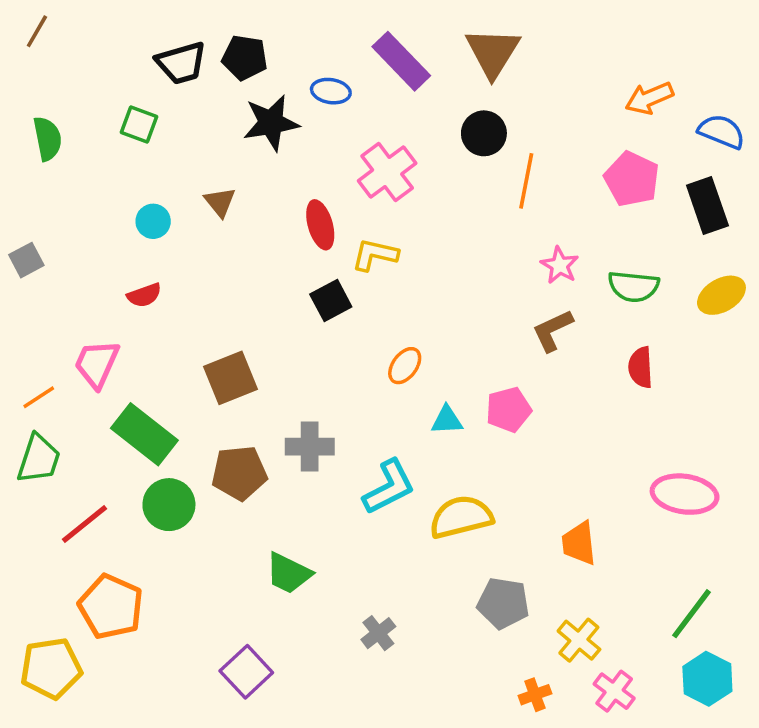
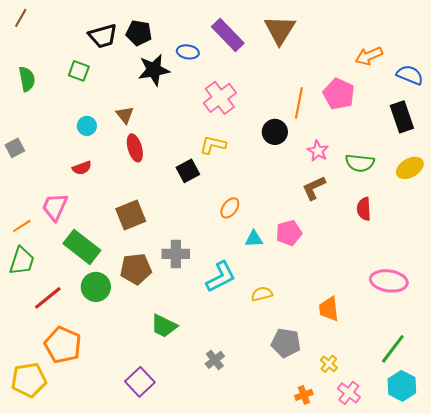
black circle: (484, 133) -> (275, 132), moved
pink pentagon: (632, 179) -> (339, 94), moved
red ellipse: (320, 225) -> (135, 148), moved
yellow semicircle: (461, 517) -> (262, 294), size x0.6
yellow cross: (579, 640) -> (329, 364), size x0.7

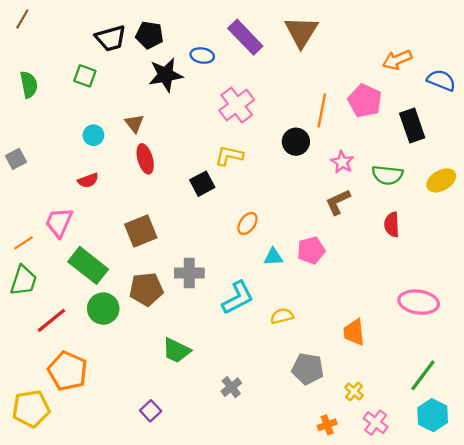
black rectangle: (402, 117) -> (412, 126), moved
purple square: (140, 382) -> (151, 411), size x0.7

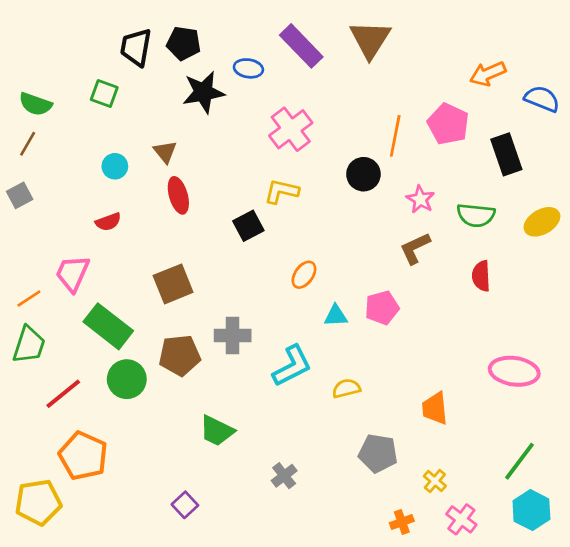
brown line: (22, 19) -> (28, 144), moved
black trapezoid: (111, 38) -> (136, 47), turned 116
green semicircle: (29, 85) -> (36, 104), turned 120

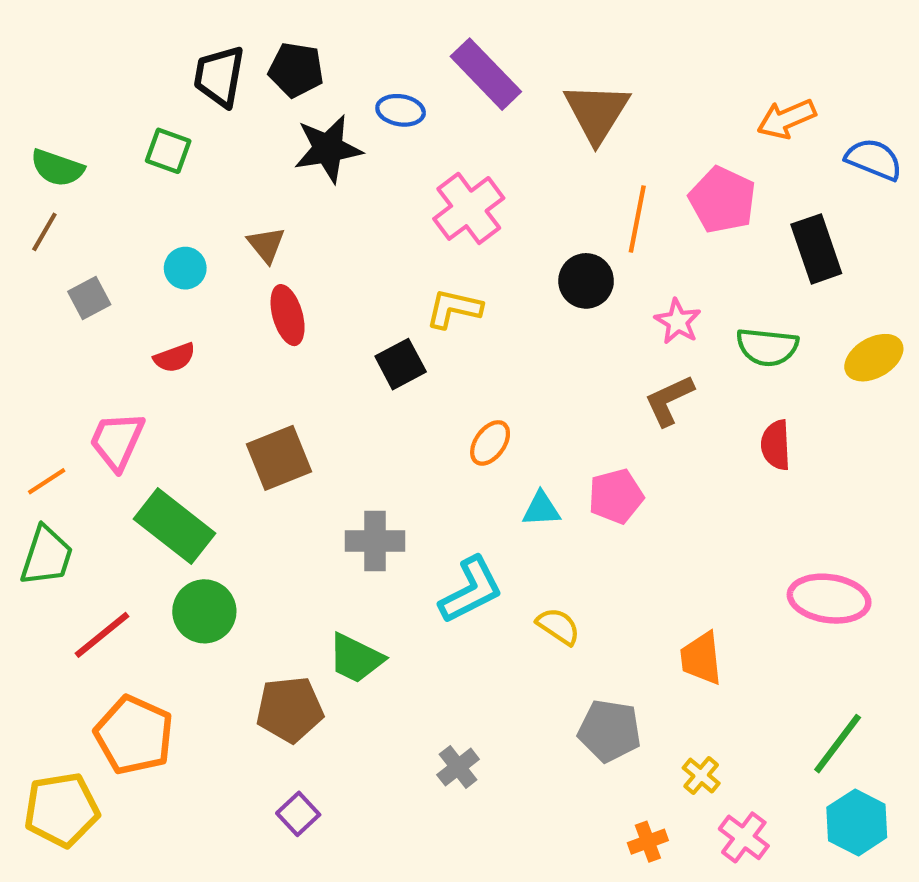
brown triangle: (370, 39) -> (597, 112), moved
gray square: (20, 195) -> (89, 298), moved
brown pentagon: (180, 355) -> (290, 709), moved
yellow semicircle: (346, 388) -> (558, 626), turned 48
green trapezoid: (217, 431) -> (356, 658), moved

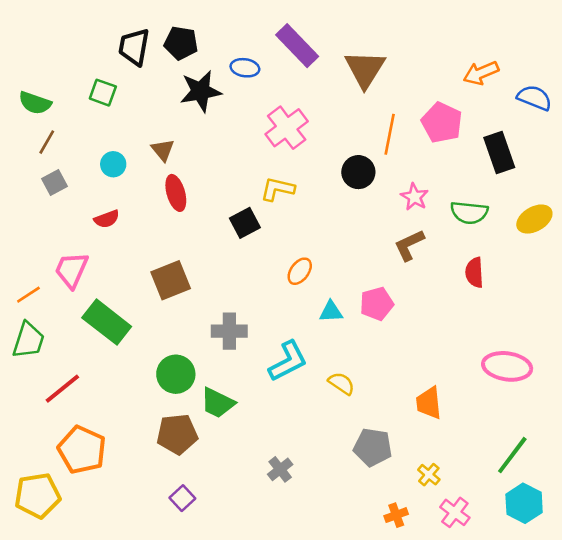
brown line: (44, 232) -> (47, 142), moved
green circle: (204, 611) -> (176, 374), moved

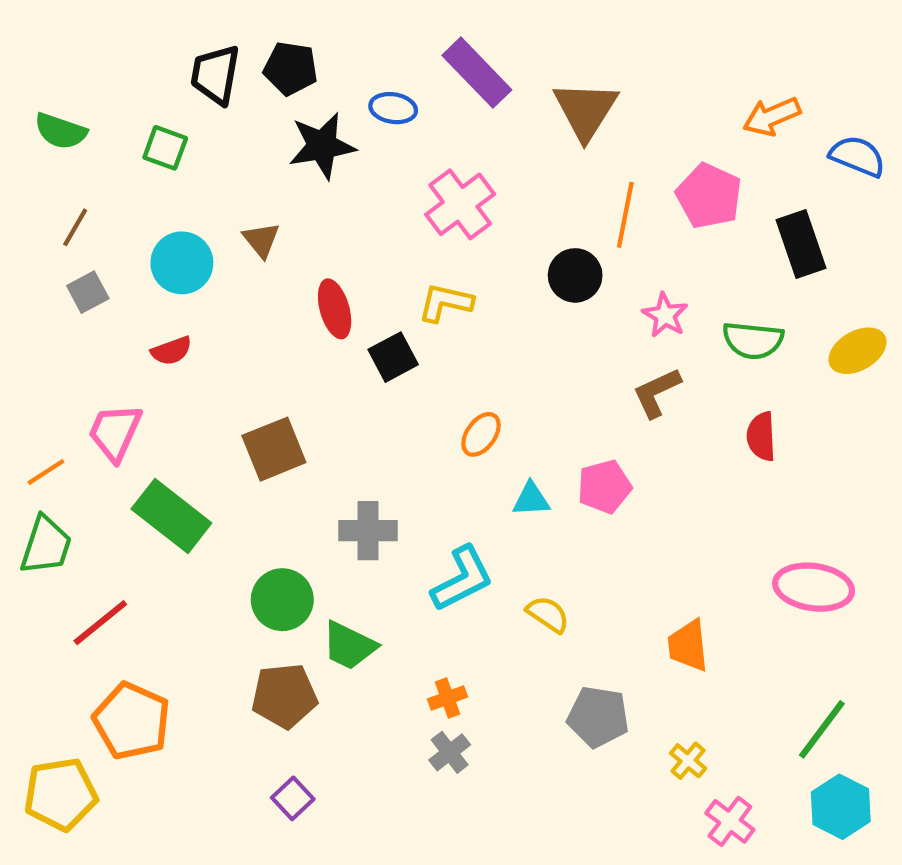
green semicircle: (35, 103) -> (61, 131), moved
cyan circle: (113, 164) -> (182, 263), size x1.5
red ellipse: (176, 193) -> (335, 309), moved
orange cross: (396, 515) -> (448, 698), moved

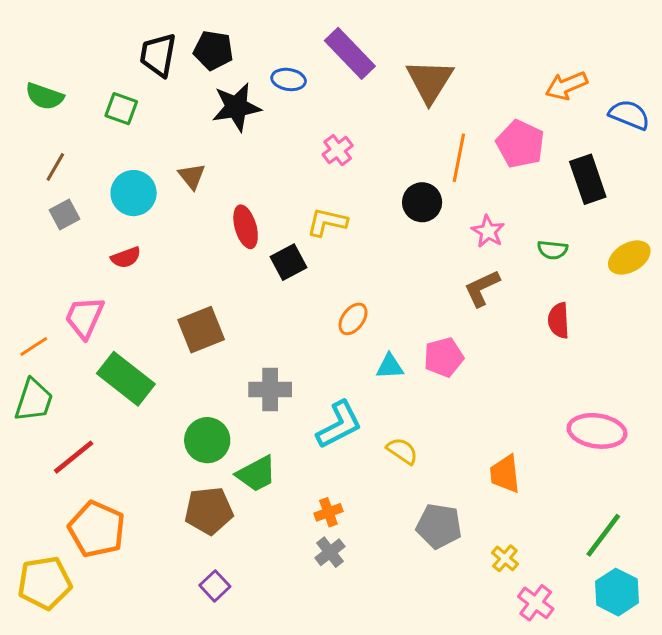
pink cross: (460, 204) -> (338, 150), size x0.6
green semicircle: (753, 340) -> (553, 250), size x0.7
green trapezoid: (349, 646) -> (256, 474), turned -54

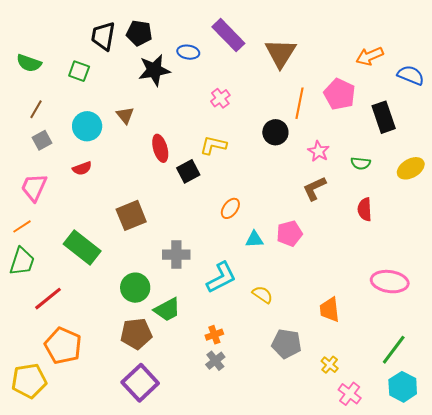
pink trapezoid: (84, 317) -> (34, 187), moved
purple square: (215, 586) -> (140, 383), size x1.8

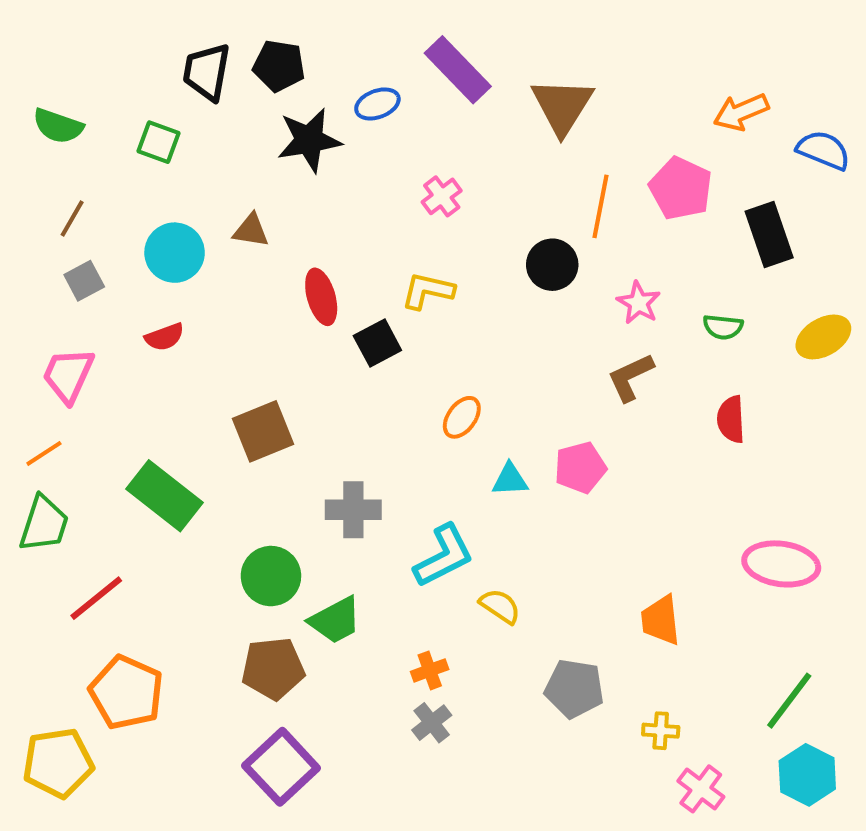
blue ellipse: (188, 52) -> (377, 104), turned -30
brown triangle: (125, 115) -> (251, 231), turned -42
yellow semicircle: (262, 295) -> (500, 606), moved
yellow cross: (330, 365) -> (661, 731), turned -36

